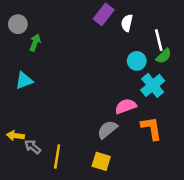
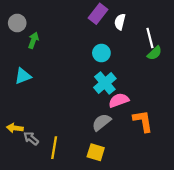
cyan circle: (137, 61) -> (101, 53), moved
cyan cross: (153, 85) -> (105, 83), moved

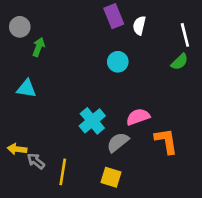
purple rectangle: (98, 14) -> (114, 16), turned -60
white line: (150, 38) -> (185, 35), moved
cyan triangle: (23, 76) -> (26, 89), turned 30
cyan cross: (105, 83) -> (92, 121), moved

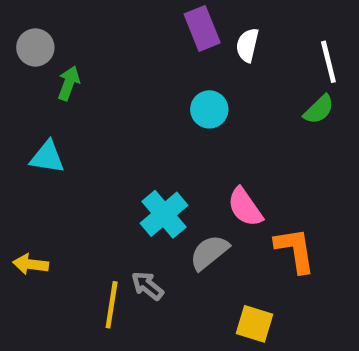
pink semicircle: (138, 117) -> (245, 207), turned -105
gray arrow: (36, 161) -> (147, 286), moved
yellow square: (111, 177) -> (255, 324), moved

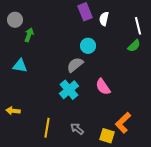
orange L-shape: (295, 250) -> (123, 123), moved, turned -125
gray semicircle: (209, 252) -> (75, 65), moved
gray arrow: (147, 286) -> (77, 129), moved

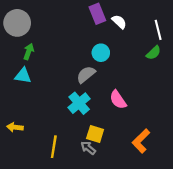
white semicircle: (104, 19) -> (119, 22), turned 120
gray circle: (15, 20) -> (17, 23), size x1.5
green arrow: (29, 35) -> (29, 52), moved
yellow square: (107, 136) -> (95, 134), moved

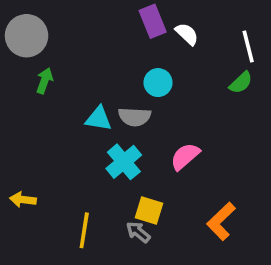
gray semicircle: (86, 74) -> (135, 117), turned -138
cyan triangle: (23, 76) -> (99, 119), moved
pink semicircle: (118, 100) -> (185, 156), turned 84

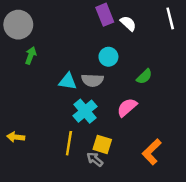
white line: (248, 47) -> (170, 18), moved
green semicircle: (241, 83) -> (144, 77), moved
yellow line: (84, 230) -> (69, 143), moved

